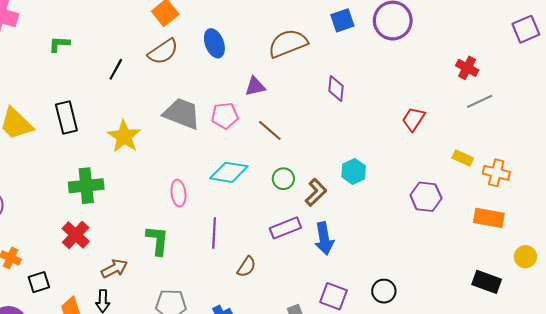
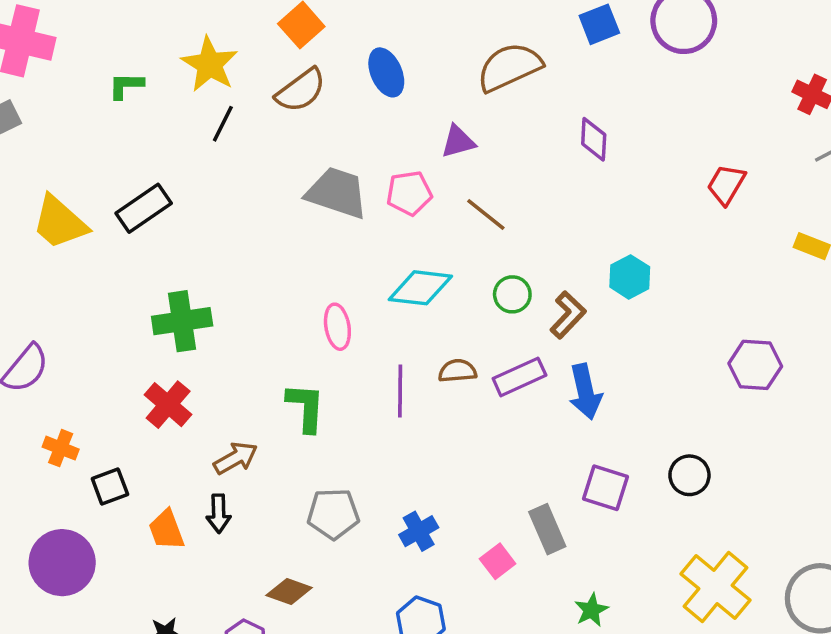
black rectangle: (66, 117) -> (144, 208), turned 72
yellow star: (124, 136) -> (210, 64), moved
purple hexagon: (426, 197) -> (755, 365), moved
brown semicircle: (247, 267) -> (457, 371), moved, turned -125

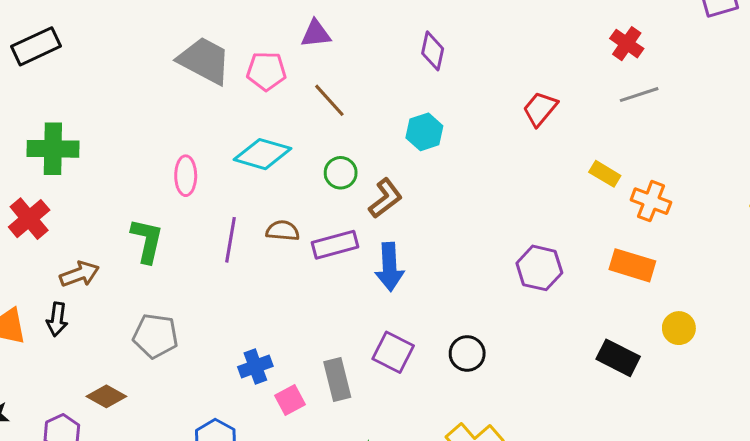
cyan hexagon: (630, 277) -> (424, 132), moved
blue cross: (419, 531) -> (255, 366), moved

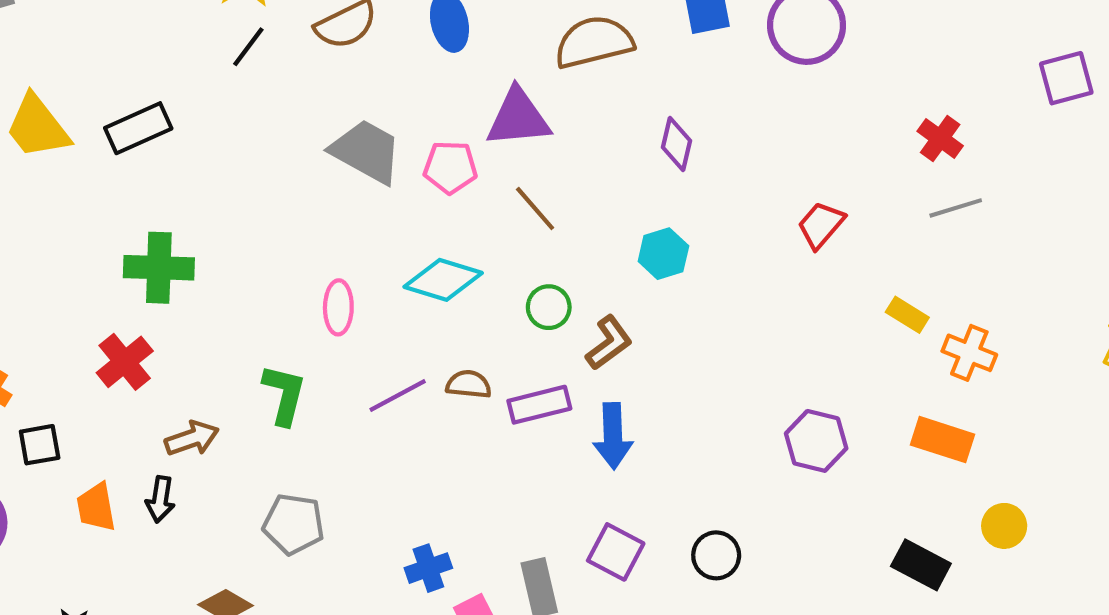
purple triangle: (316, 34) -> (518, 118), size x1.6
purple line: (230, 240) -> (398, 396), turned 51

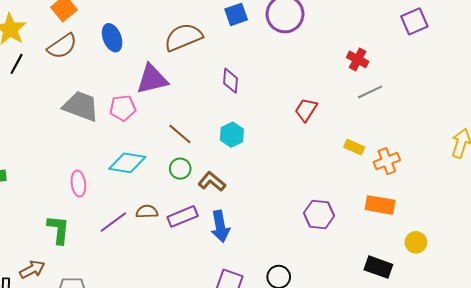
brown line: (535, 208) -> (180, 134), moved
brown L-shape: (609, 343) -> (212, 182), turned -96
orange cross: (969, 353) -> (387, 161), turned -35
brown arrow: (192, 438) -> (32, 269), moved

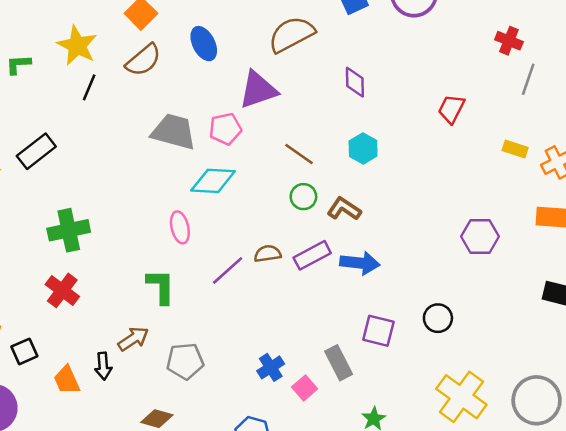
gray line: (370, 92) -> (528, 79), turned -40
cyan diamond: (127, 163) -> (213, 181), moved
blue arrow: (220, 226) -> (360, 263), turned -68

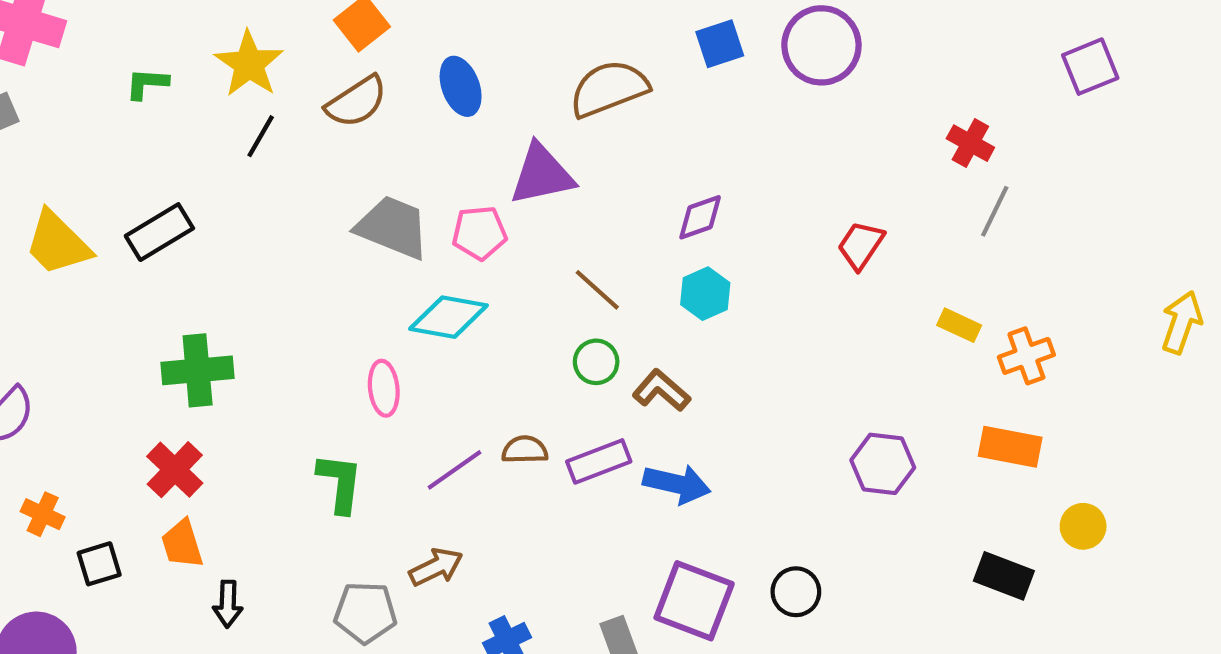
purple diamond: (355, 82) -> (700, 217), moved, turned 64
purple square: (378, 331) -> (694, 601), size x1.4
brown arrow: (133, 339) -> (436, 567), moved
orange trapezoid: (67, 380) -> (182, 544), moved

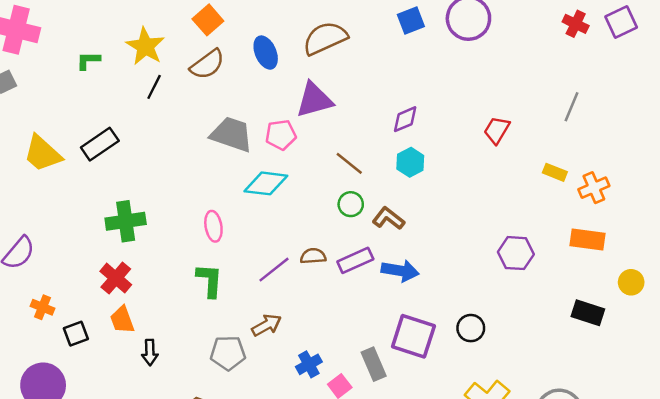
brown semicircle: (609, 89) -> (325, 38), moved
red cross: (970, 143) -> (576, 24), moved
pink ellipse: (384, 388) -> (213, 226), moved

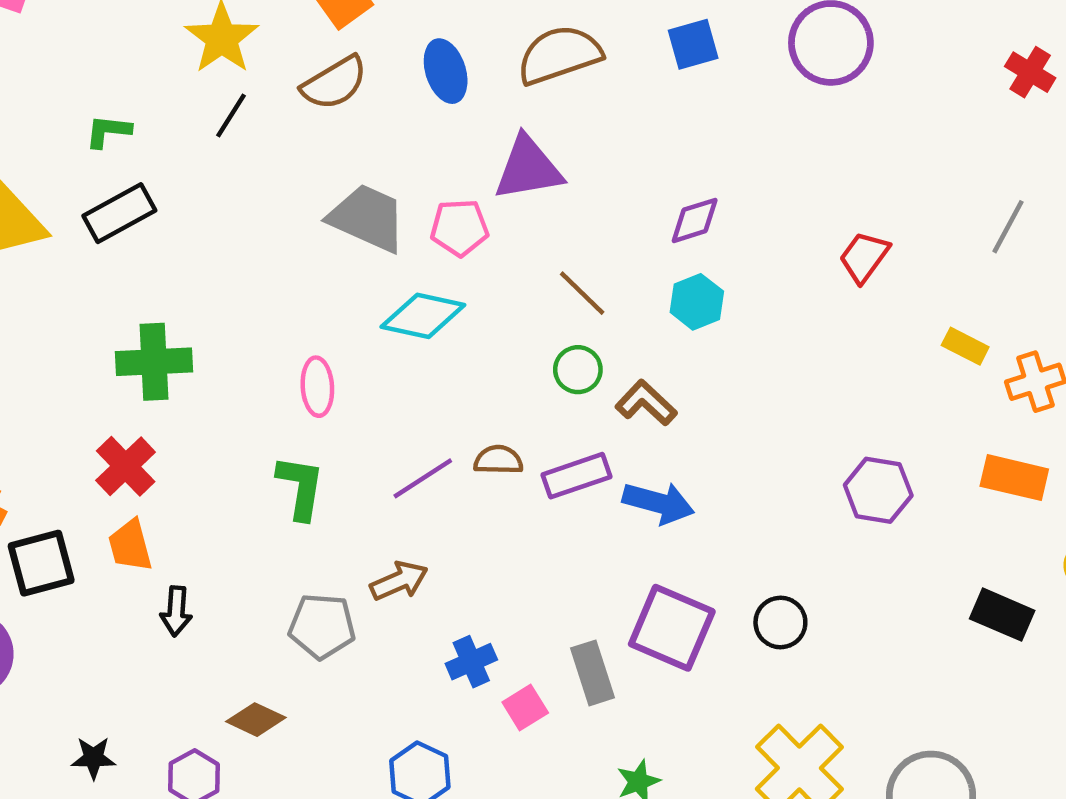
blue square: (411, 21) -> (693, 44), moved
green L-shape: (88, 61) -> (108, 131), moved
black square: (76, 334) -> (41, 563), size x1.4

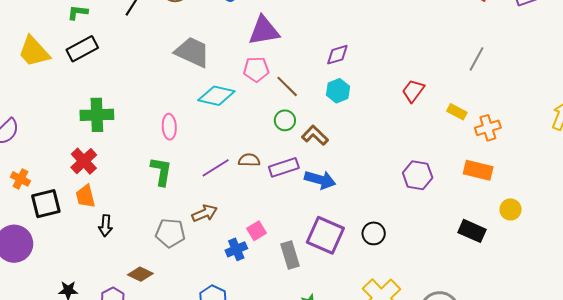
pink pentagon: (459, 228) -> (256, 69), moved
red trapezoid: (864, 257) -> (413, 91), moved
pink square: (525, 708) -> (257, 231), moved

